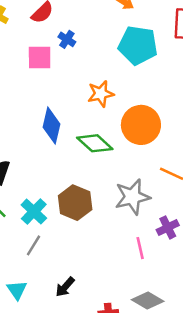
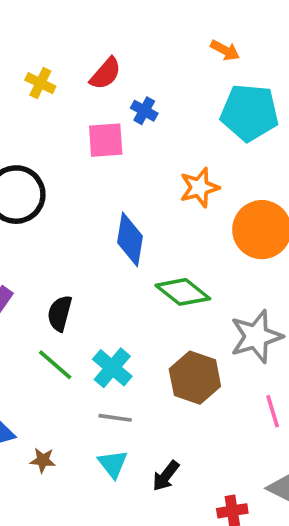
green diamond: (95, 143) -> (183, 292), moved
brown hexagon: (75, 203) -> (195, 378), moved
gray line: (34, 245) -> (115, 418), turned 70
cyan triangle: (17, 290) -> (113, 464), moved

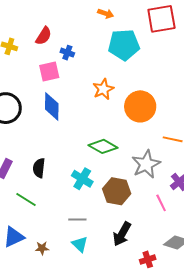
blue diamond: (130, 239) -> (52, 106), moved
green line: (55, 365) -> (26, 199), moved
cyan cross: (112, 368) -> (82, 179), moved
black arrow: (166, 476) -> (122, 234), moved, size x1.4

